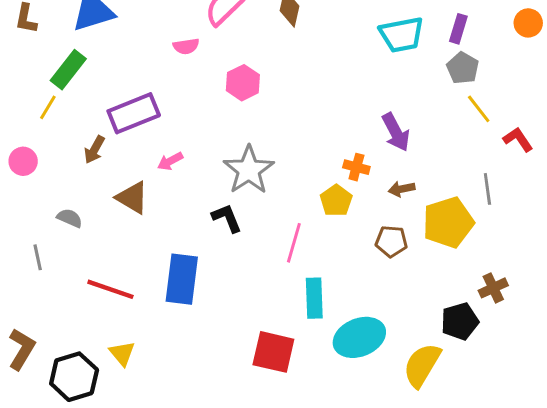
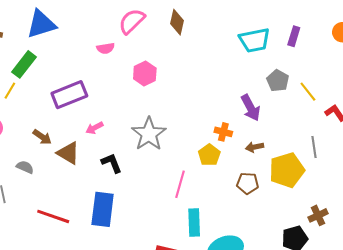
gray pentagon: (463, 68) -> (278, 81), moved
brown arrow: (94, 150) -> (42, 137), moved, turned -84
black L-shape: (227, 218) -> (112, 163), moved

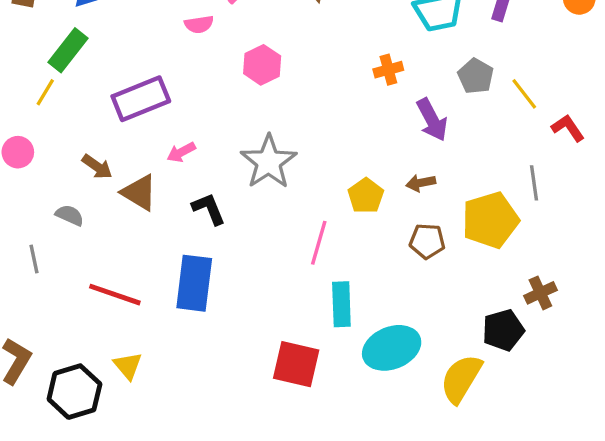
orange cross: (223, 132) -> (388, 70), moved, turned -30
brown arrow: (255, 147) -> (421, 183), moved

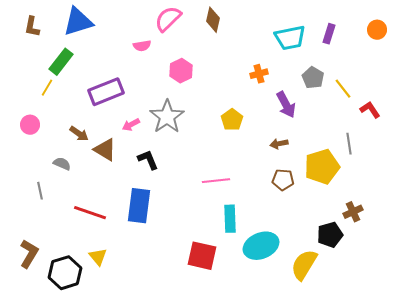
gray star: (269, 162) -> (167, 117), moved
yellow pentagon: (366, 196) -> (232, 120), moved
pink line: (319, 243) -> (216, 181), turned 68

